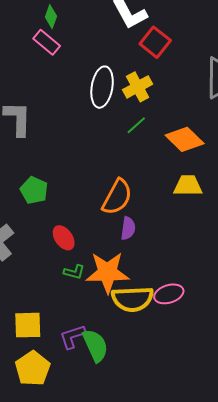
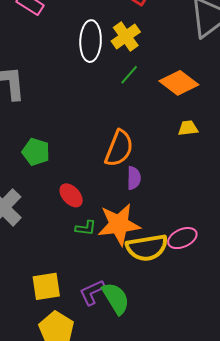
yellow trapezoid: (188, 186) -> (188, 128), size x0.7

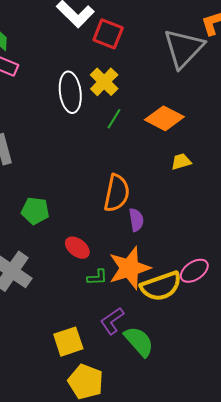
purple L-shape: (92, 292) -> (112, 321), moved

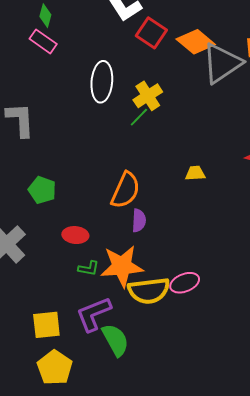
yellow cross: (104, 82) -> (148, 96), moved
orange diamond: (164, 118) -> (196, 42), moved
red ellipse: (77, 248) -> (75, 235), turned -45
purple L-shape: (112, 321) -> (94, 314), size x1.4

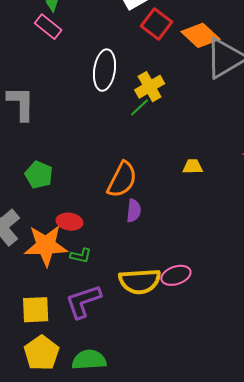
orange star: (122, 266) -> (46, 245), moved
green semicircle: (115, 340) -> (89, 360), moved, turned -68

